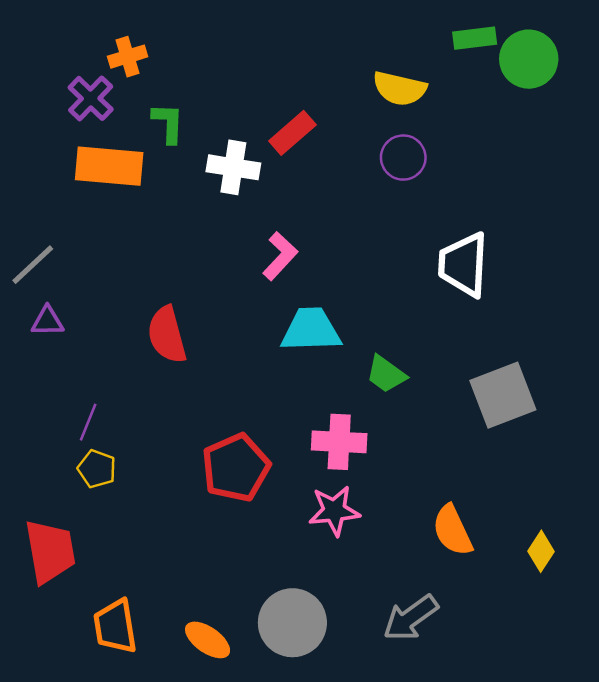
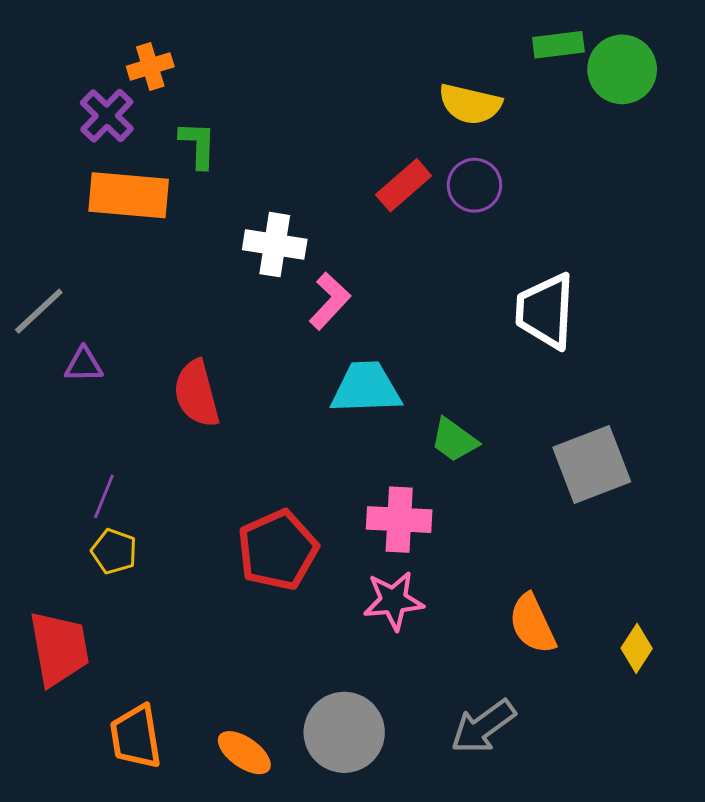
red rectangle: (292, 133) -> (404, 185), moved
white cross: (233, 167) -> (275, 245), moved
purple triangle: (48, 321) -> (84, 365), moved

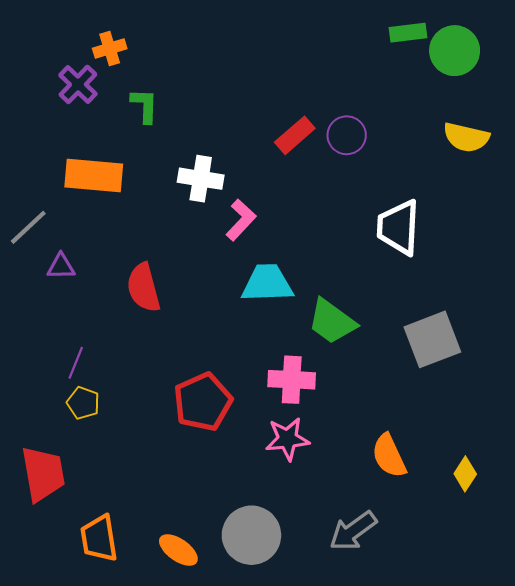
yellow semicircle: (470, 104) -> (466, 137), moved
orange rectangle: (129, 195) -> (94, 175), moved
green trapezoid: (454, 440) -> (332, 321), size x1.4

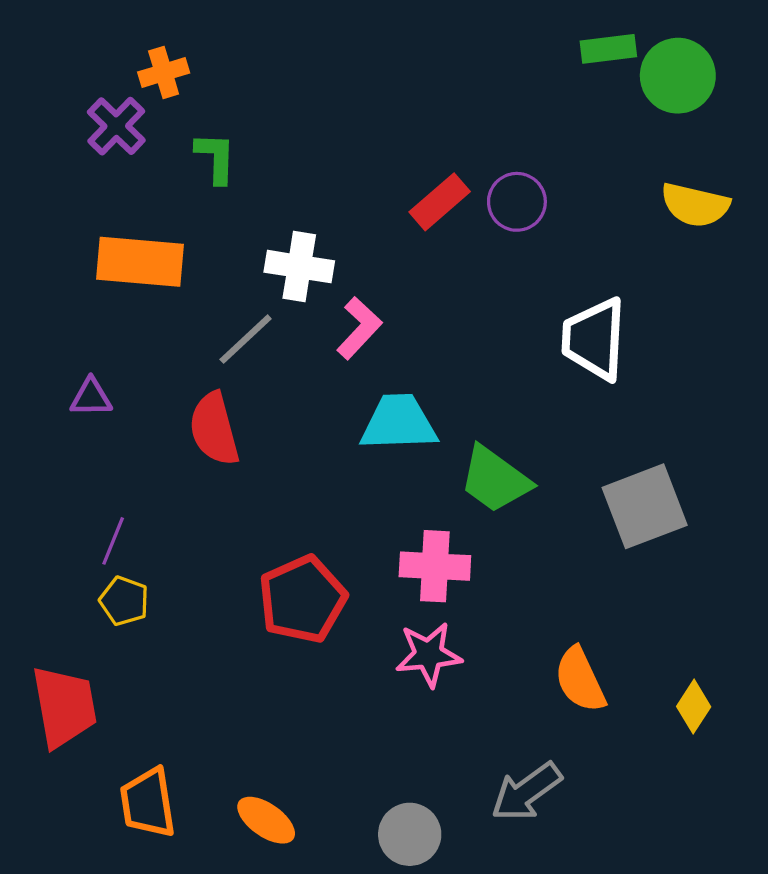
gray line: (28, 227) -> (246, 339), moved
gray circle: (251, 535) -> (410, 834), moved, size x0.7

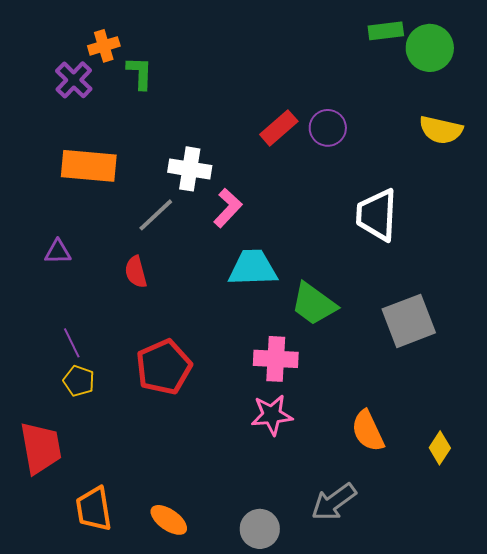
green L-shape: (216, 158) -> (140, 73), moved
red semicircle: (214, 429) -> (136, 272), size x0.7
purple line: (113, 541) -> (72, 343), turned -48
red pentagon: (302, 599) -> (164, 367), moved

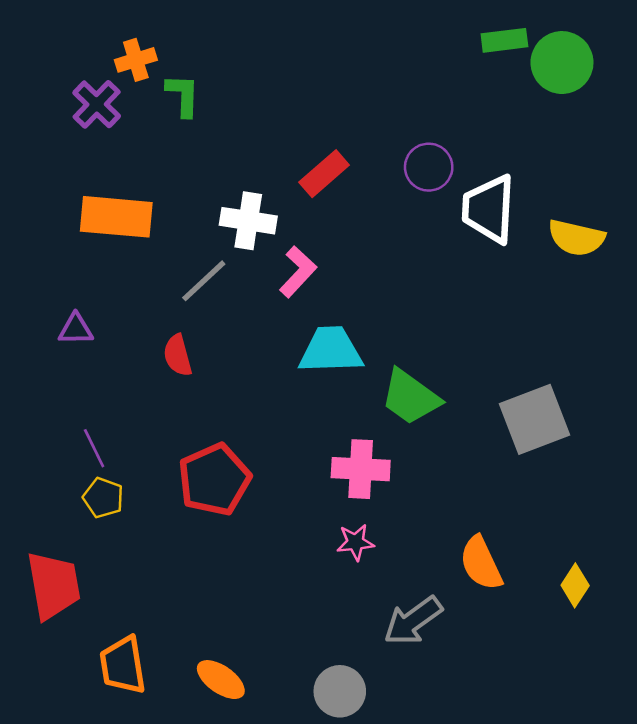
red rectangle: (279, 128) -> (324, 174), moved
yellow semicircle: (441, 130) -> (576, 238), moved
white trapezoid: (377, 215) -> (489, 209), moved
pink star: (272, 415) -> (355, 542), size x0.7
gray arrow: (334, 502) -> (413, 621), moved

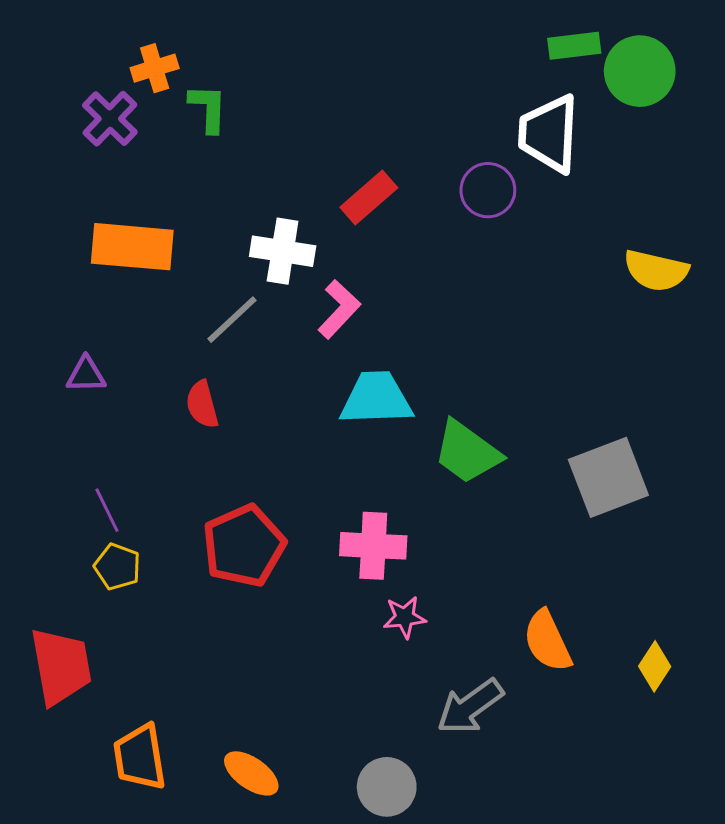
white trapezoid: (489, 209) -> (549, 134), moved
pink cross: (361, 469) -> (373, 546), moved

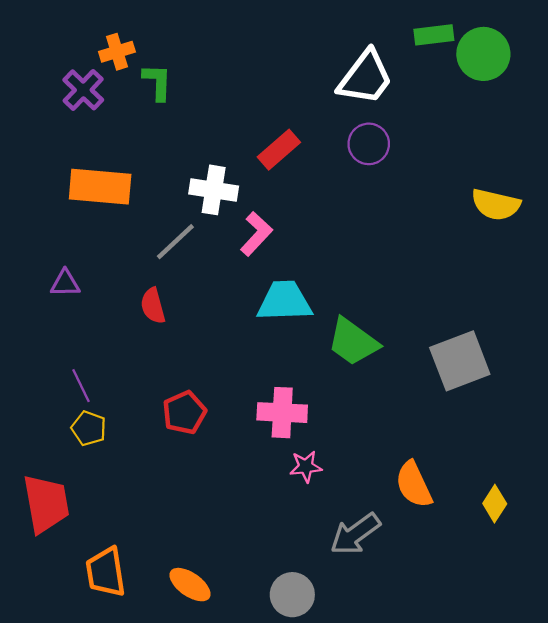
white trapezoid: (549, 134) -> (365, 78), moved, turned -146
red pentagon: (244, 546) -> (184, 413), size x0.7

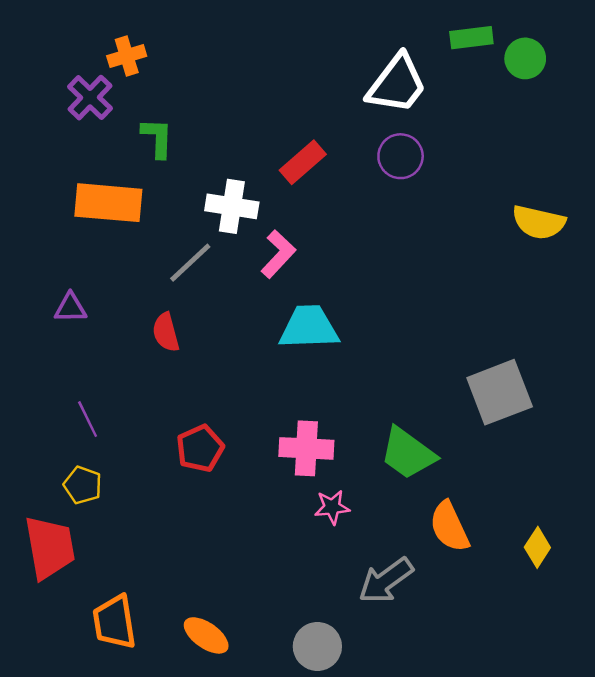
green circle: (483, 54) -> (525, 58), size x0.7
green L-shape: (157, 82) -> (157, 138), moved
green trapezoid: (353, 342) -> (408, 453), moved
yellow pentagon: (89, 428) -> (83, 485), moved

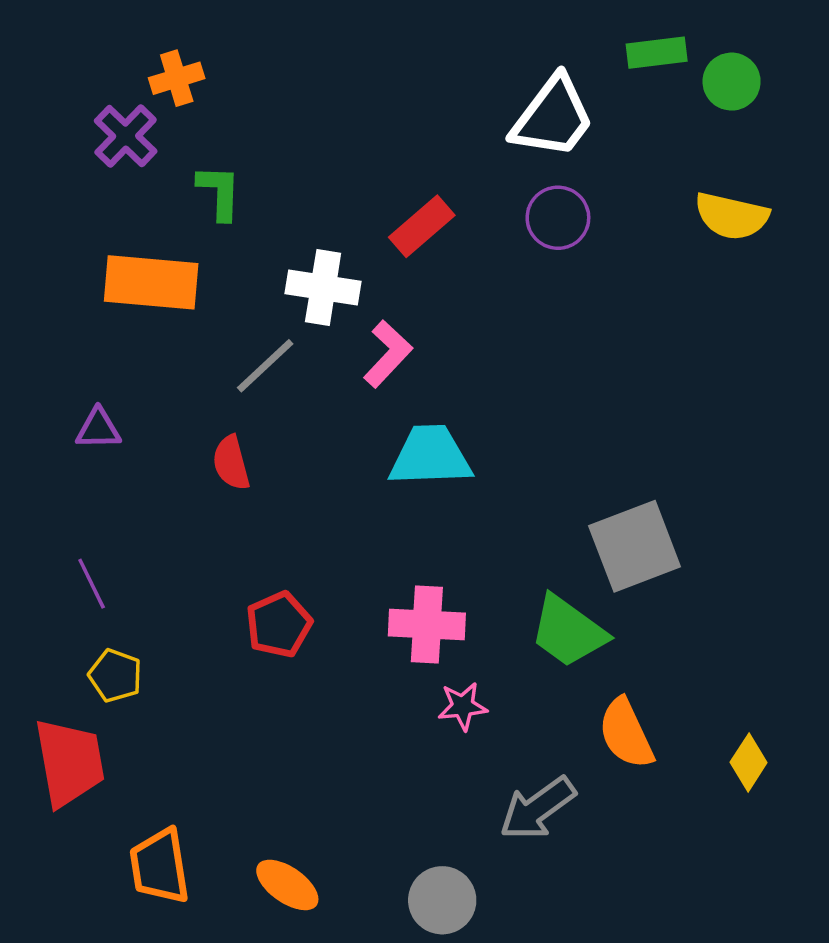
yellow semicircle: (539, 222) -> (732, 216), moved
gray square: (500, 392) -> (635, 546), moved
purple line: (88, 419) -> (92, 584), moved

